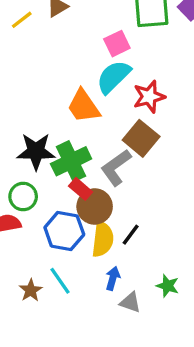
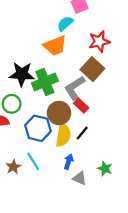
cyan semicircle: (113, 77) -> (65, 24), moved, size x0.7
orange trapezoid: (83, 106) -> (55, 46), turned -80
red rectangle: (81, 189) -> (81, 105), moved

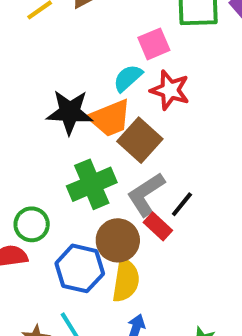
red star: (99, 41) -> (170, 90), moved, turned 30
brown square: (92, 69) -> (140, 140), moved
black star: (22, 74) -> (70, 112), moved
black line: (82, 133) -> (182, 204), moved

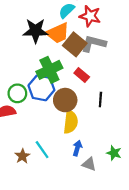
gray L-shape: (146, 194) -> (94, 44), moved, turned 50
black line: (182, 204) -> (100, 100), moved, turned -32
red rectangle: (158, 226) -> (82, 75), moved
blue hexagon: (80, 268) -> (41, 88), moved

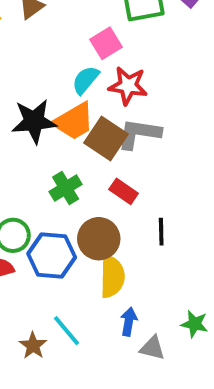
green cross: (49, 70) -> (66, 188), size x0.7
blue hexagon: (41, 88) -> (52, 255), moved

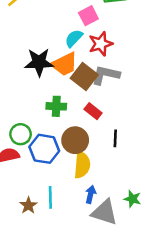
red star: (128, 86) -> (101, 44), turned -30
green cross: (66, 188) -> (56, 106), turned 30
cyan line: (67, 331) -> (50, 197), turned 35
gray triangle: (152, 348) -> (105, 212), size x1.6

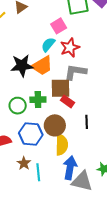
brown square: (84, 77) -> (61, 88), moved, turned -35
green circle: (21, 134) -> (18, 106), moved
blue arrow: (91, 194) -> (70, 168), size x1.6
brown star: (28, 205) -> (24, 163), moved

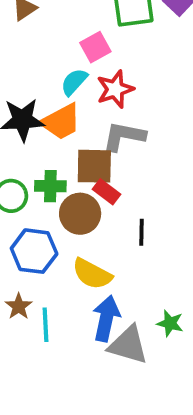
brown circle: (55, 125) -> (80, 214), moved
yellow semicircle: (62, 145) -> (92, 274), turned 115

